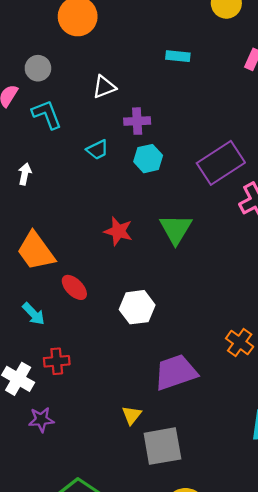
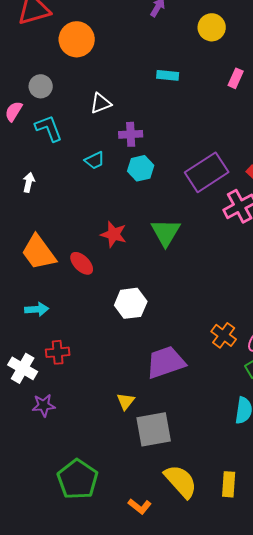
red ellipse: (74, 287) -> (82, 263), moved
cyan arrow: (34, 314) -> (37, 309), turned -50

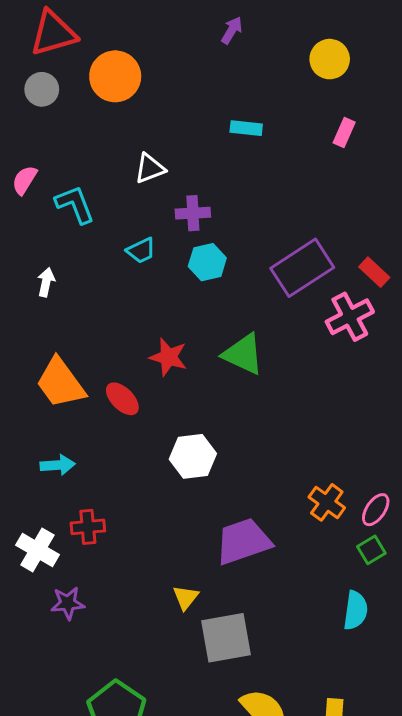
yellow circle: (212, 27) -> (330, 59), moved
gray circle: (41, 86) -> (42, 89), moved
green triangle: (166, 232) -> (243, 354), turned -36

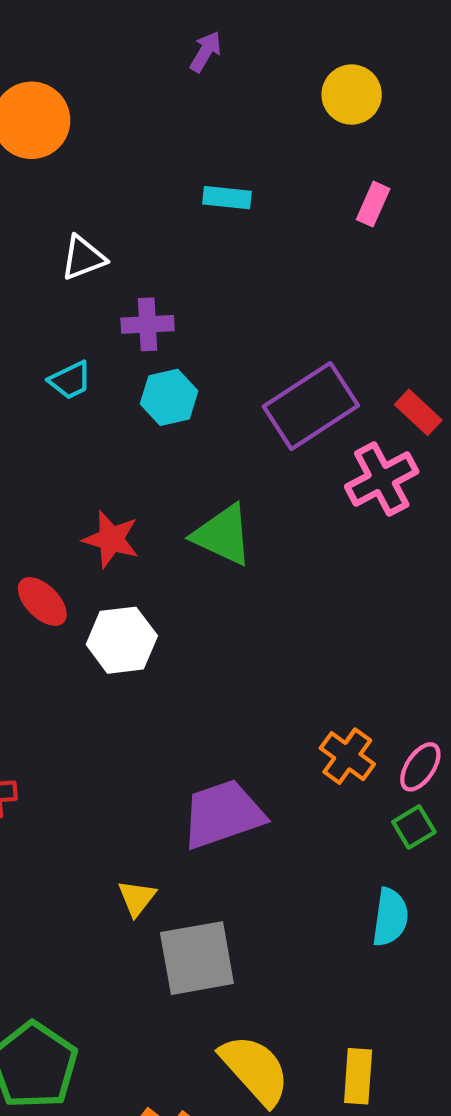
white hexagon: (193, 456) -> (122, 640), moved

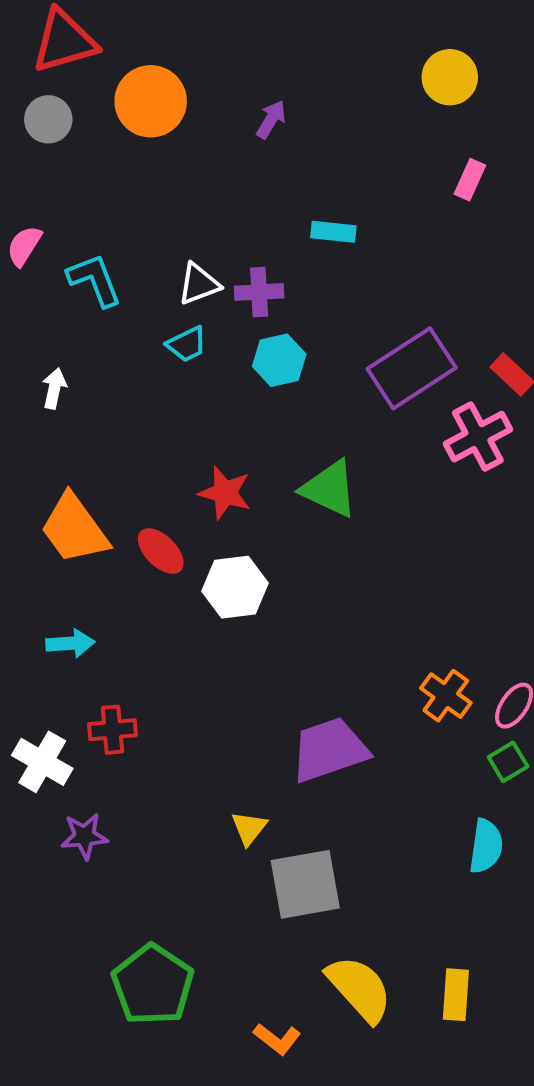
purple arrow: (206, 52) -> (271, 119), moved
cyan rectangle: (227, 198) -> (333, 232), moved
white triangle: (83, 258) -> (199, 284), moved

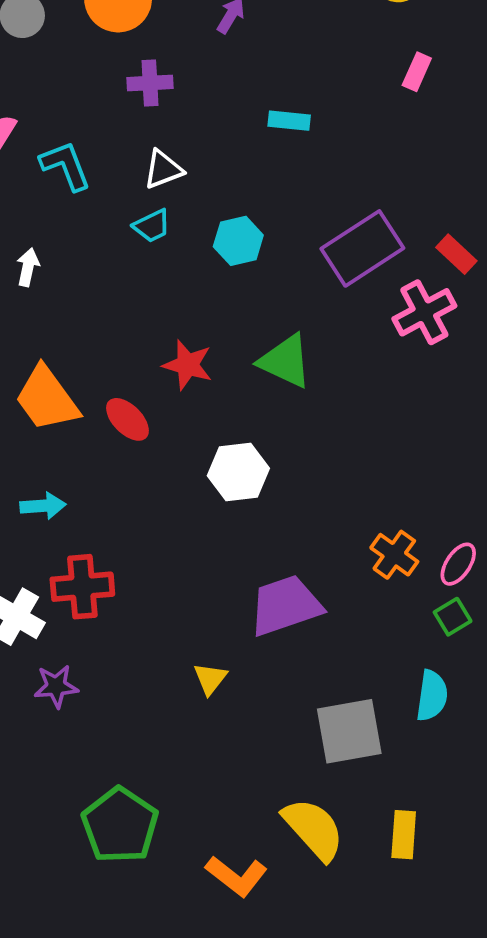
purple cross: (259, 292) -> (150, 83), moved
white hexagon: (235, 587) -> (238, 472), moved
red cross: (113, 730) -> (82, 587), size x1.4
gray square: (305, 884) -> (349, 731), moved
orange L-shape: (277, 1039) -> (236, 876), size x1.4

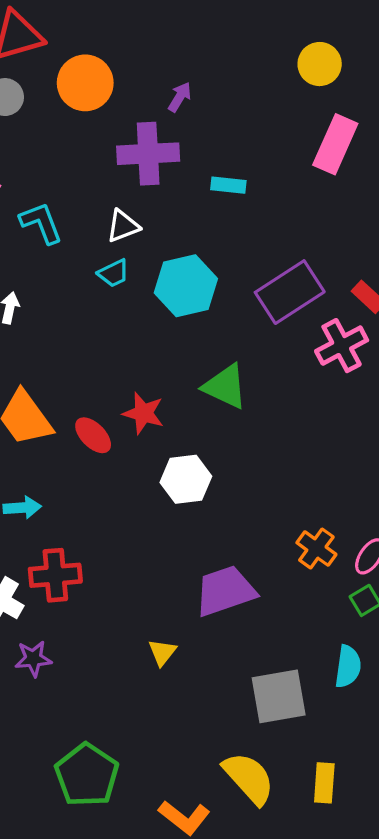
pink rectangle: (417, 72) -> (335, 144), size x1.8
purple cross: (150, 83) -> (148, 154), moved, size x1.6
cyan hexagon: (238, 241) -> (186, 286), size x1.5
red star: (188, 365) -> (143, 413), moved

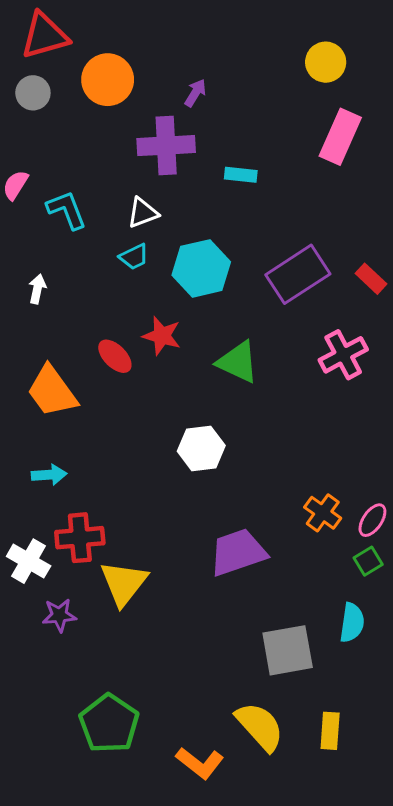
pink cross: (342, 346) -> (343, 355), moved
red star: (143, 413) -> (162, 336), moved
red ellipse: (93, 435) -> (115, 356), moved
yellow triangle: (162, 652) -> (124, 583), moved, size x1.8

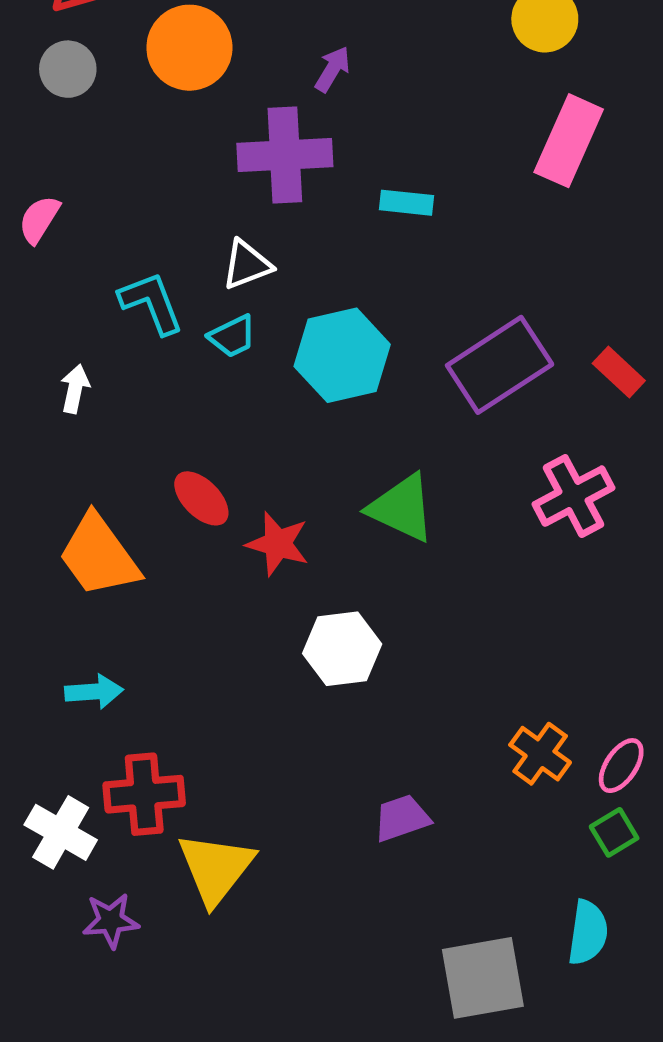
cyan L-shape: (67, 210) -> (151, 303), moved
red star: (162, 336) -> (278, 544), moved
purple trapezoid: (238, 552) -> (402, 818), size x0.6

